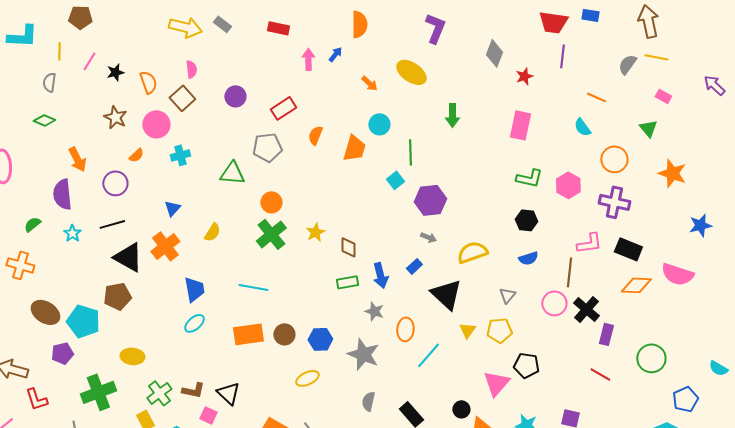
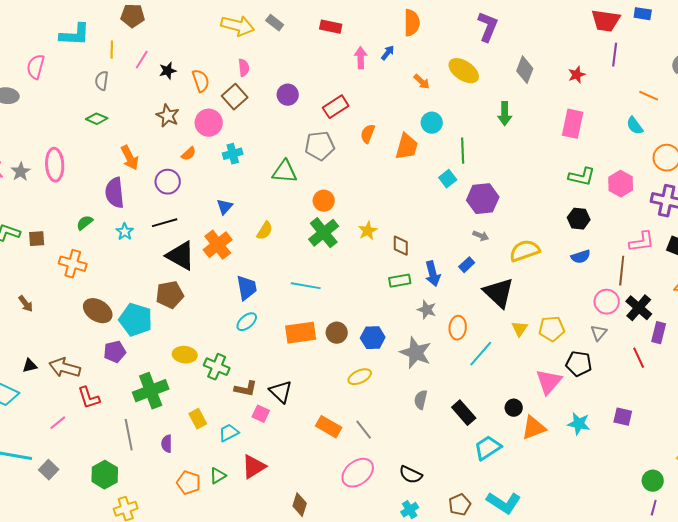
gray diamond: (494, 53) -> (525, 70), moved
gray triangle: (507, 295) -> (599, 333), moved
red line: (600, 374) -> (639, 358), moved, turned 35
green cross: (159, 393) -> (217, 367), moved, turned -30

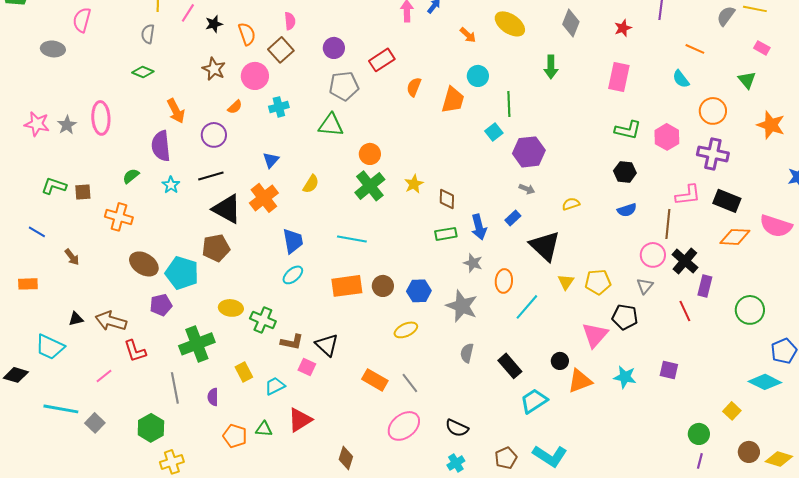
gray pentagon: (320, 146) -> (344, 86), moved
yellow semicircle: (525, 251) -> (571, 204), size x0.6
green triangle: (218, 476) -> (264, 429), turned 36

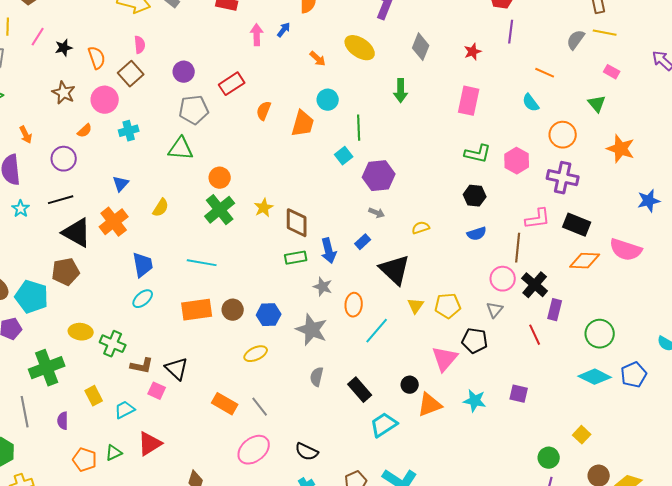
orange arrow: (176, 111) -> (26, 135), size x0.7
brown diamond: (447, 199) -> (297, 223), size x1.4
cyan diamond: (765, 382) -> (595, 377), moved
green triangle: (264, 429) -> (114, 453), turned -30

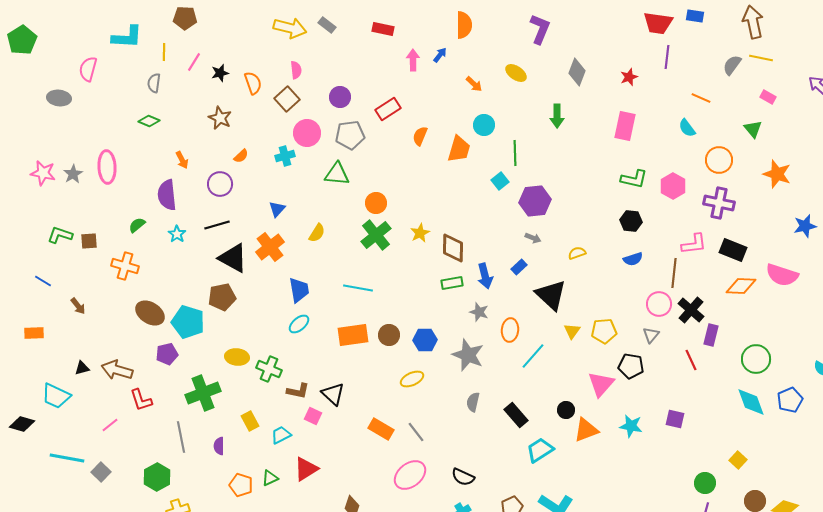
yellow ellipse: (360, 48) -> (516, 73), size x0.7
pink circle: (105, 100) -> (307, 133), moved
cyan diamond: (595, 377) -> (751, 402), turned 44

